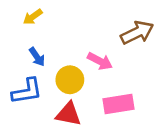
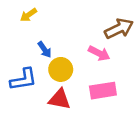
blue arrow: (37, 57) -> (45, 50), moved
pink arrow: (100, 61) -> (99, 53), moved

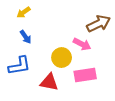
blue arrow: (45, 50) -> (26, 37), moved
yellow circle: (61, 69) -> (62, 58), moved

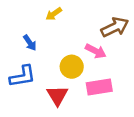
yellow arrow: (24, 12) -> (54, 14), moved
red triangle: (49, 82) -> (57, 95), turned 48

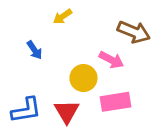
brown arrow: (115, 27) -> (134, 32), turned 48
blue L-shape: (23, 76) -> (26, 110), moved

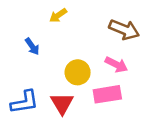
pink arrow: (111, 60) -> (116, 65), moved

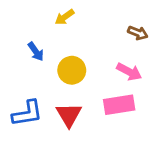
brown arrow: (124, 30) -> (138, 33), size x0.6
yellow circle: (78, 72) -> (72, 70), moved

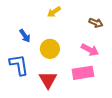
yellow arrow: (65, 17) -> (54, 12), moved
blue L-shape: (27, 113) -> (19, 65), moved, turned -90

